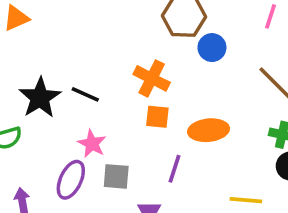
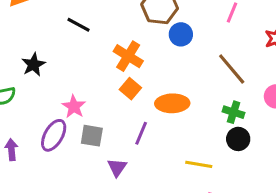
black line: (85, 94) -> (78, 25), moved
black star: (40, 98) -> (33, 65), size x0.7
orange square: (157, 117) -> (130, 89), turned 30

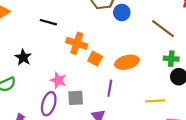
orange cross: (128, 56) -> (77, 43), moved

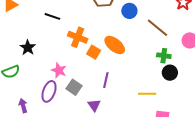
blue circle: (122, 13) -> (129, 11), moved
orange ellipse: (127, 62) -> (115, 45), moved, turned 50
gray square: (76, 98) -> (74, 87), turned 35

